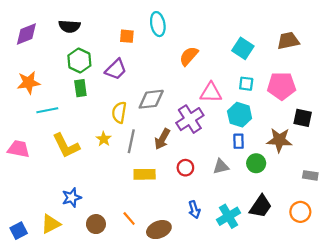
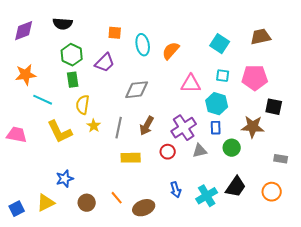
cyan ellipse: (158, 24) -> (143, 45), moved
cyan line: (47, 110) -> (43, 100), turned 36
yellow semicircle: (119, 112) -> (83, 105), moved
purple cross: (190, 119) -> (184, 128), moved

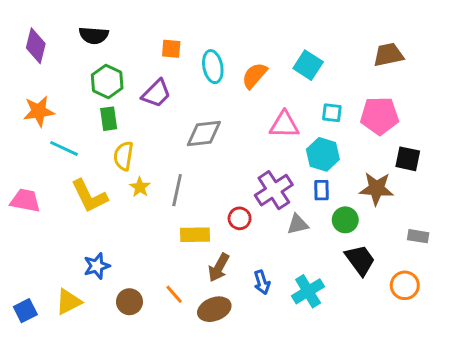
purple diamond: (24, 31) -> (36, 46), turned -55
cyan square: (220, 44) -> (308, 65), moved
brown arrow: (147, 126) -> (219, 267), moved
red circle: (168, 152) -> (240, 218), moved
black trapezoid: (236, 187) -> (360, 260), moved, turned -70

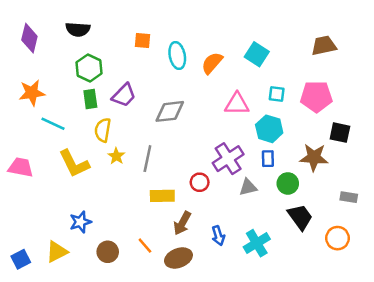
purple trapezoid: (156, 93) -> (124, 95), moved

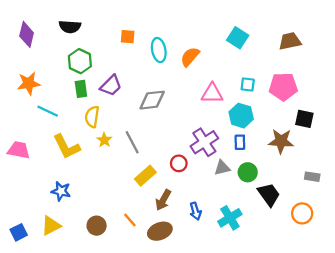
cyan square: (257, 54) -> (238, 38), moved
gray line: (147, 159) -> (132, 142), turned -40
green circle: (288, 183) -> (248, 172), moved
yellow rectangle: (162, 196) -> (145, 176), turned -40
blue star: (80, 222) -> (61, 191), moved, turned 30

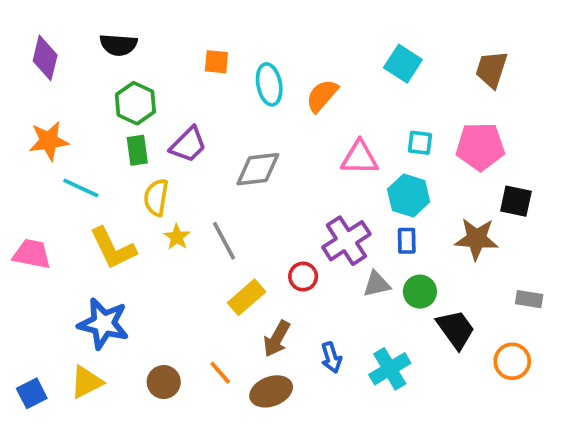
brown trapezoid: (290, 41) -> (491, 69), turned -60
blue star: (61, 191) -> (103, 324), size x1.5

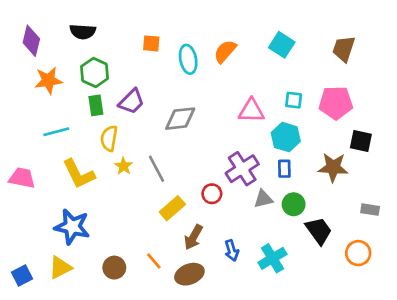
orange semicircle: (322, 96) -> (225, 51), moved
orange star: (49, 141) -> (48, 80), moved
cyan line: (81, 188) -> (56, 132), turned -40

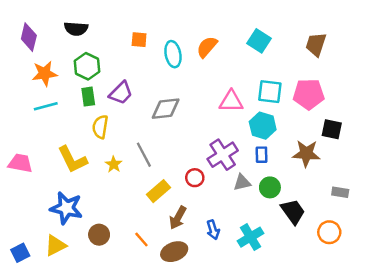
cyan square: (294, 100) -> (270, 92), size x1.5
cyan line: (56, 132) -> (46, 106), moved
yellow star: (124, 166) -> (114, 164), moved
brown circle: (114, 268) -> (99, 235), moved

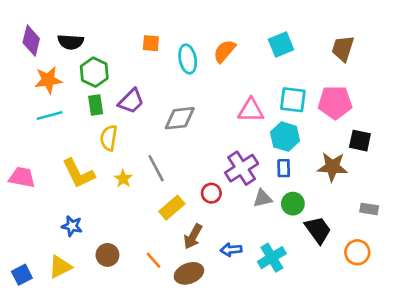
black semicircle: (76, 29) -> (71, 42), moved
cyan square: (259, 41) -> (281, 45), turned 35
blue star: (66, 208) -> (72, 226), size x0.6
blue arrow: (213, 230) -> (231, 250), turned 102

